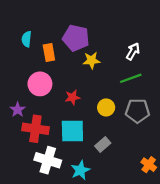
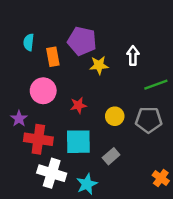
white arrow: (133, 51) -> (133, 56), moved, turned -30
green line: (131, 78) -> (156, 85), moved

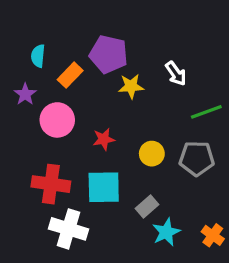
white arrow: (133, 56) -> (176, 73), turned 144
orange rectangle: (53, 57) -> (70, 75), turned 54
purple star: (19, 119) -> (25, 94), moved
cyan star: (87, 184) -> (166, 232), moved

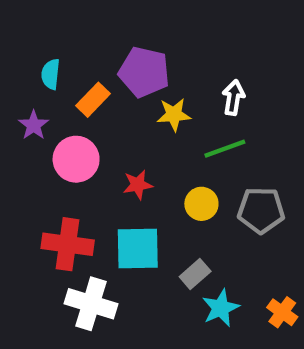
white arrow: (176, 73) -> (233, 98), turned -135
green line: (206, 112) -> (225, 149), moved

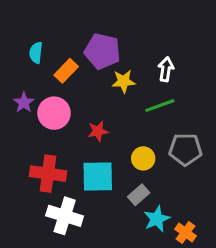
purple star: (34, 125) -> (24, 103), moved
yellow circle: (201, 204) -> (143, 158), moved
orange cross: (282, 312) -> (185, 232), moved

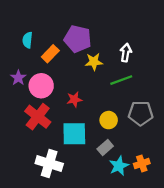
red cross: (48, 174) -> (38, 117), moved, turned 30
orange cross: (185, 232) -> (142, 164), moved, turned 35

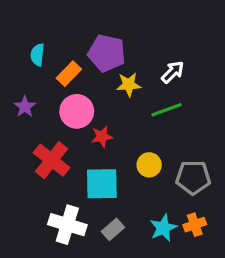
white arrow: (126, 53) -> (173, 72), turned 36
pink circle: (41, 86) -> (77, 111), moved
gray pentagon: (141, 113) -> (193, 177), moved
gray rectangle: (105, 147) -> (113, 229), moved

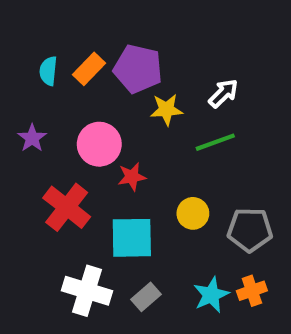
orange rectangle: (69, 74) -> (89, 69), moved

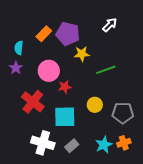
cyan semicircle: (48, 71) -> (19, 48), moved
white arrow: (223, 93) -> (110, 25), moved

